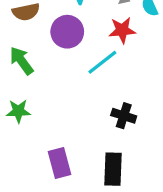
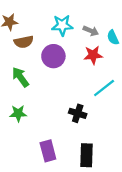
cyan line: (102, 62) -> (104, 88), moved
black cross: (124, 116) -> (78, 113), moved

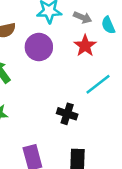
red star: (93, 55) -> (85, 46), turned -30

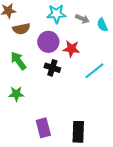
red star: (85, 46) -> (71, 49), moved, turned -30
black cross: (67, 114) -> (52, 68), moved

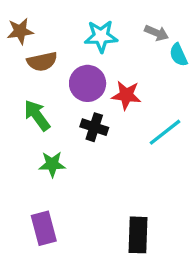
gray arrow: (82, 19) -> (157, 33), moved
green star: (16, 94) -> (52, 164), moved
purple rectangle: (43, 128) -> (44, 228), moved

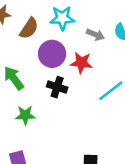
gray arrow: (157, 33) -> (95, 35), moved
brown semicircle: (42, 62) -> (29, 28), moved, turned -45

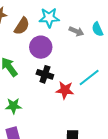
red star: (81, 63) -> (65, 90), moved
green star: (25, 115) -> (13, 106), moved

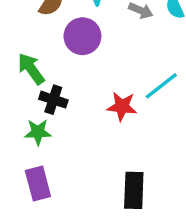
black cross: (45, 74) -> (53, 100), moved

